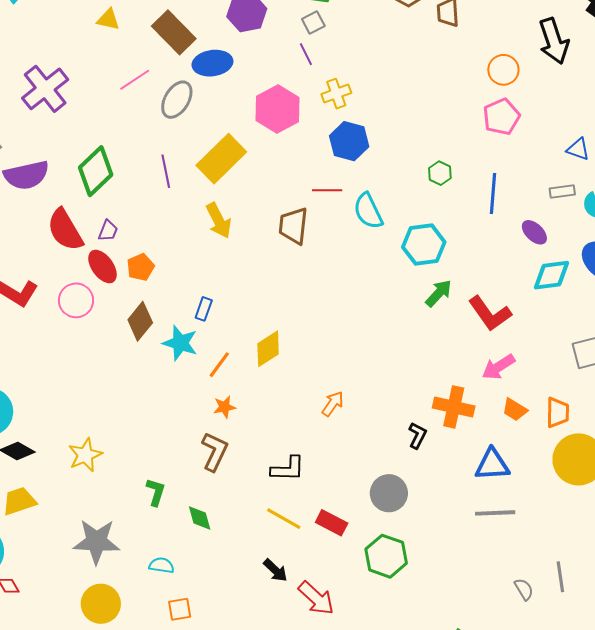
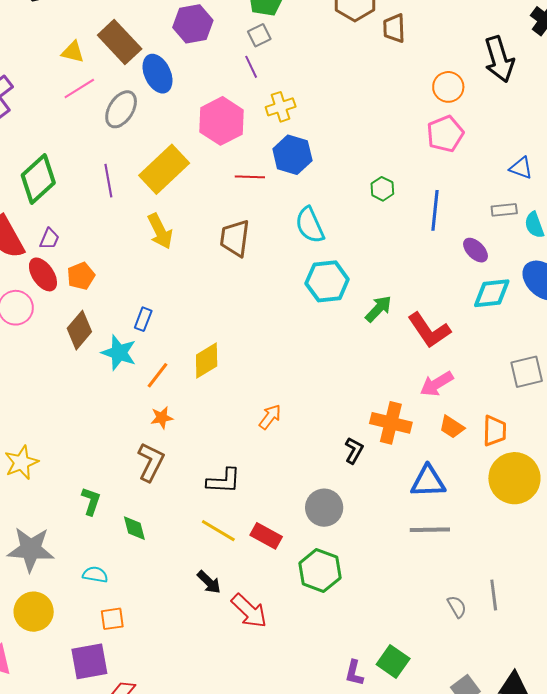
yellow triangle: (108, 20) -> (73, 52), moved
blue ellipse: (212, 63) -> (158, 74), turned 72
red line: (327, 190) -> (250, 177), moved
cyan hexagon: (424, 245) -> (327, 281), moved

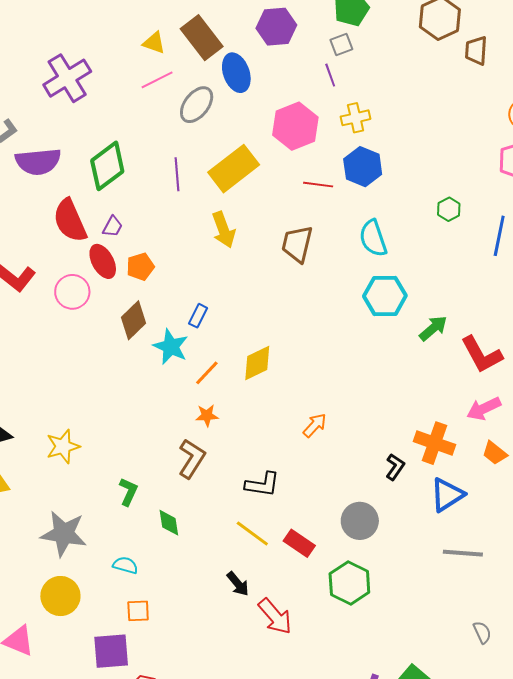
blue triangle: (428, 481) -> (447, 495), moved, turned -36

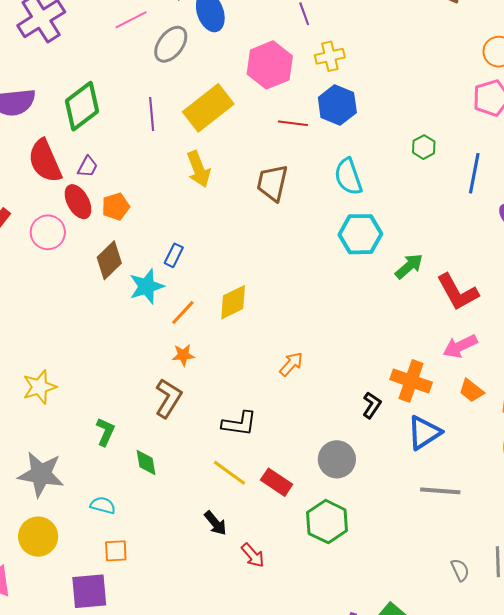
cyan star: (171, 347) -> (147, 286), turned 30
red arrow: (275, 616) -> (253, 555), size x0.7

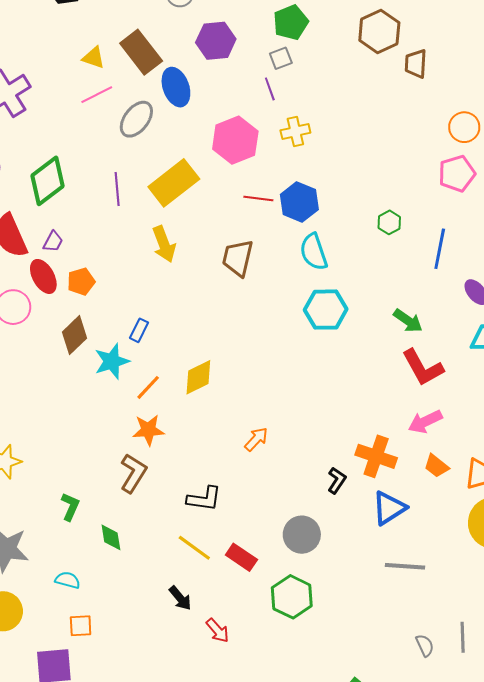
blue hexagon: (337, 105) -> (299, 202), moved
green arrow: (409, 266) -> (408, 321), moved, turned 76
orange star: (183, 355) -> (148, 430), size x1.4

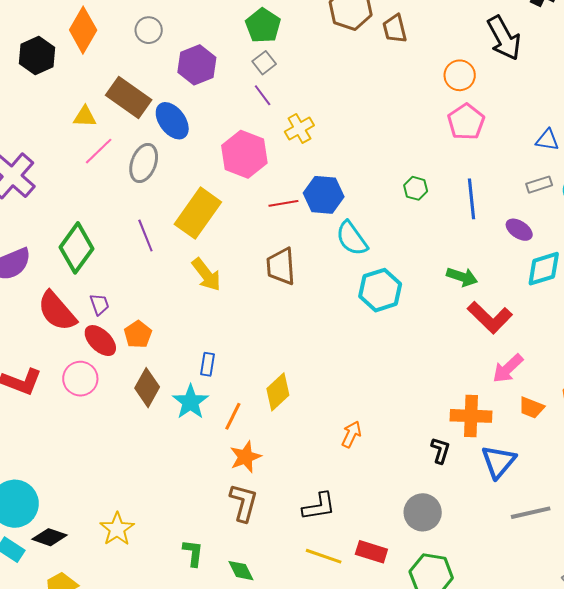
purple trapezoid: (53, 242) -> (99, 304), turned -30

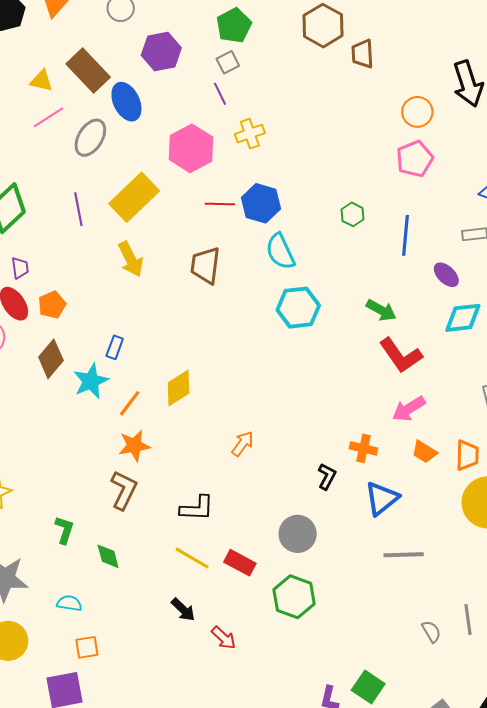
orange cross: (471, 416) -> (363, 448), size x0.7

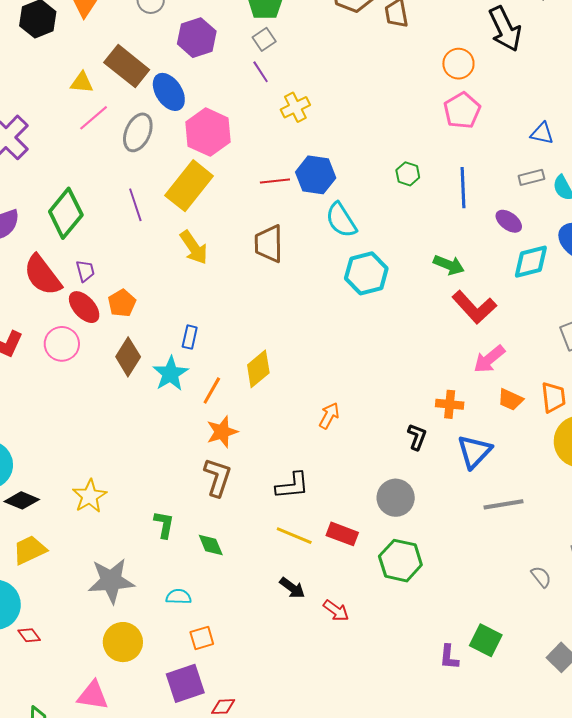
pink hexagon: (191, 148) -> (208, 132), moved

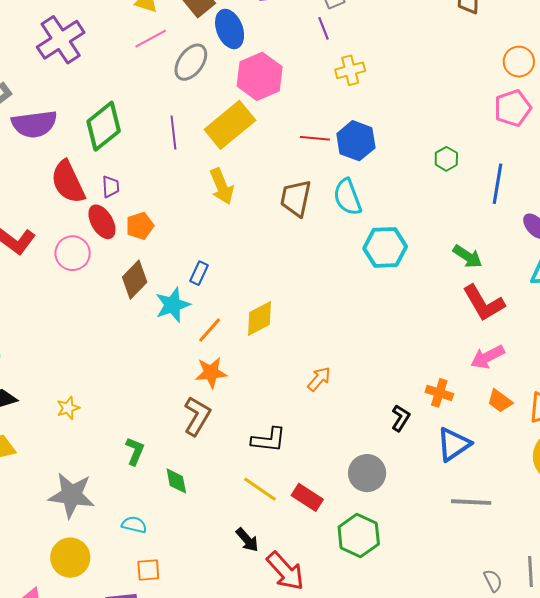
cyan semicircle: (341, 220) -> (347, 197), moved
yellow star: (90, 496) -> (68, 408), size x0.7
red arrow: (336, 611) -> (285, 571), size x1.6

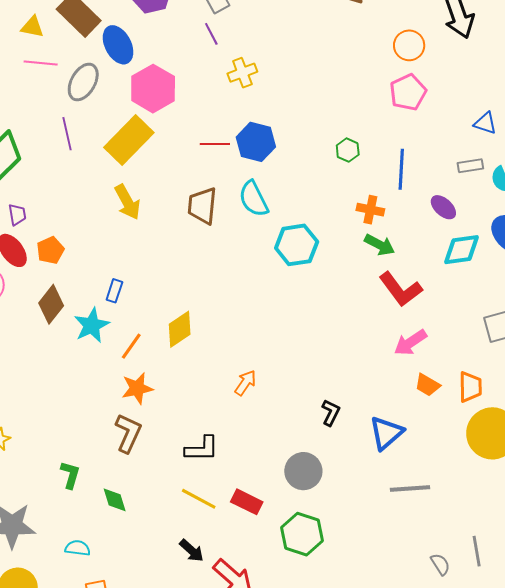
pink line: (151, 39) -> (41, 63), turned 40
purple line: (173, 132) -> (67, 134), moved
orange cross: (439, 393) -> (370, 210), moved

